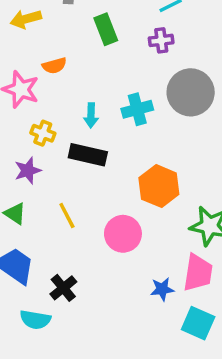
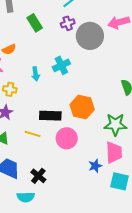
gray circle: (191, 92) -> (90, 36), moved
black rectangle: (88, 155) -> (50, 116), moved
yellow line: (67, 216) -> (33, 134), turned -35

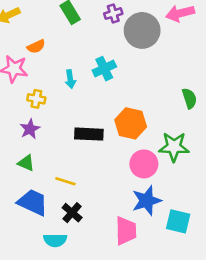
yellow line: (33, 134) -> (65, 181), moved
pink circle: (67, 138) -> (144, 164), moved
pink trapezoid: (114, 153) -> (126, 231), moved
blue star: (95, 166) -> (147, 201), size x1.6

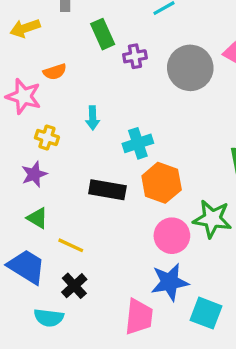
purple cross: (113, 14) -> (135, 56), moved
cyan cross: (104, 69) -> (138, 143), moved
green triangle: (26, 163) -> (37, 218), moved

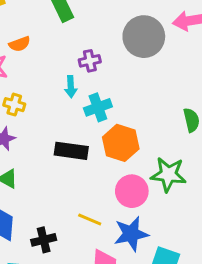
purple cross: (135, 56) -> (90, 61), moved
cyan arrow: (93, 118) -> (71, 87), moved
yellow line: (71, 245) -> (90, 220), moved
black cross: (74, 286) -> (44, 240), turned 30

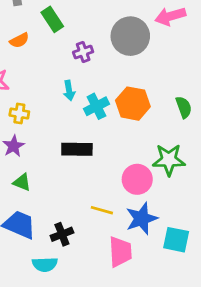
orange semicircle: (20, 44) -> (19, 40), moved
purple cross: (90, 61) -> (83, 52), moved
orange hexagon: (121, 143) -> (133, 104), moved

